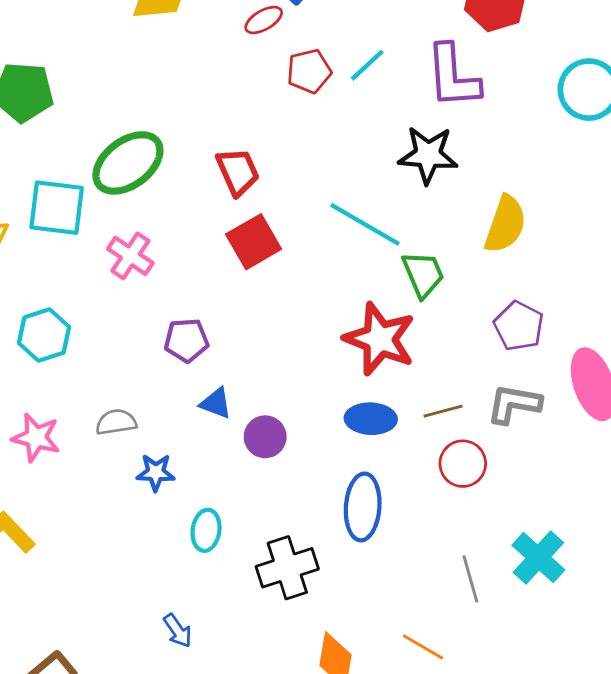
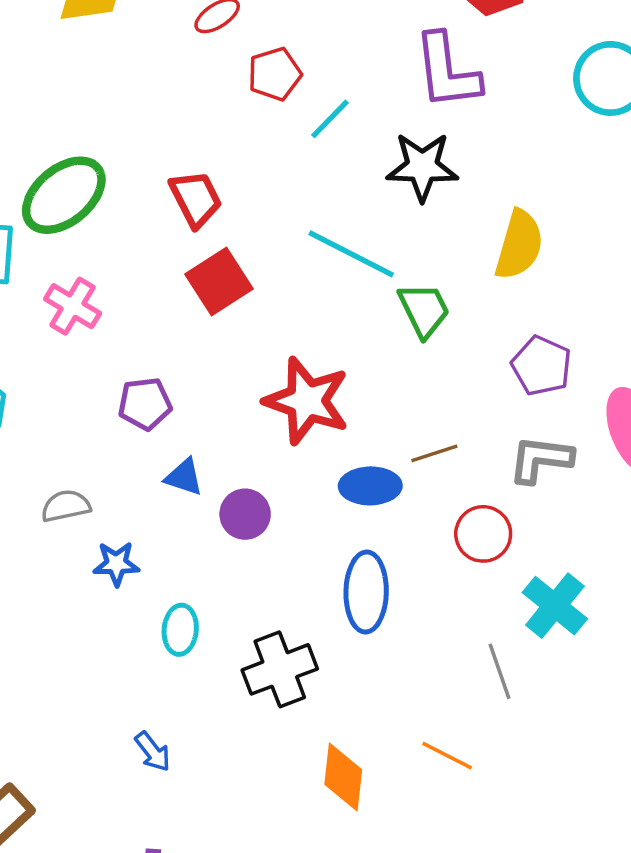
cyan line: (367, 65) -> (330, 119), moved
red star: (380, 339) -> (307, 401), moved
brown line: (443, 411) -> (434, 453), moved
cyan cross: (538, 558) -> (555, 606), moved

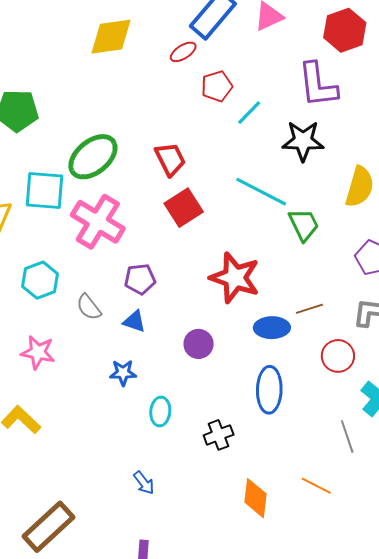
pink cross: (73, 306) -> (98, 222), size x1.6
blue triangle: (184, 477) -> (134, 321), moved
gray semicircle: (66, 506) -> (89, 307), moved, turned -116
black cross: (280, 669) -> (219, 435), size x0.7

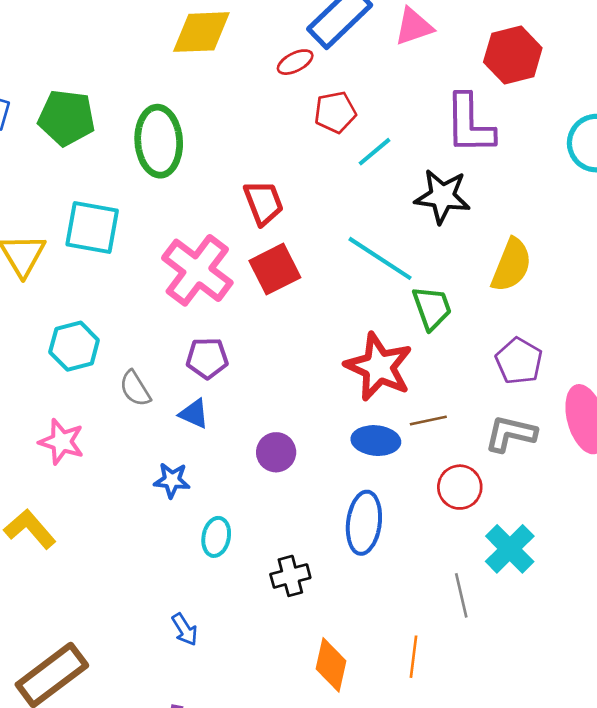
green ellipse: (93, 157) -> (159, 141), moved, turned -60
pink cross: (98, 222) -> (197, 270), moved
red star: (235, 278) -> (379, 367), moved
orange line: (316, 486) -> (414, 657), turned 64

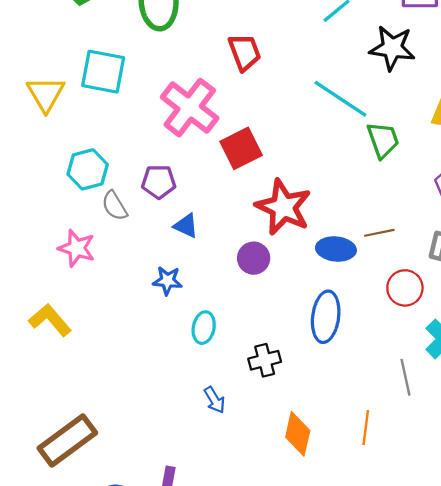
red square: (275, 269) -> (241, 148), moved
purple pentagon: (207, 358) -> (159, 182), moved
red star: (379, 367) -> (283, 207), moved
gray semicircle: (135, 389) -> (115, 206), moved
blue arrow: (185, 629) -> (215, 400), moved

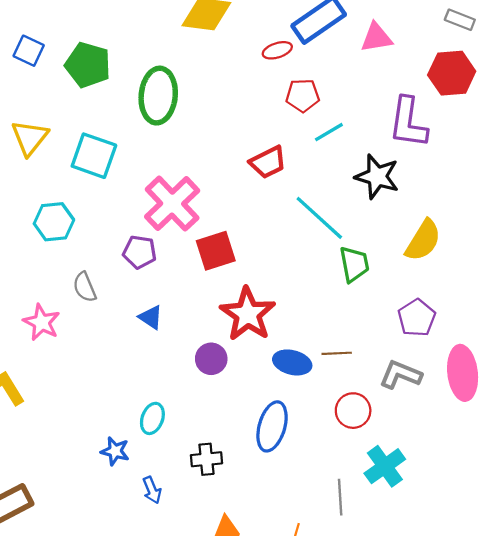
red trapezoid: (245, 52) -> (268, 162), moved, turned 75
yellow triangle: (46, 94) -> (30, 138), moved
cyan hexagon: (88, 169) -> (54, 222), moved
purple pentagon: (159, 182) -> (140, 252), moved
blue star: (167, 281) -> (115, 451), moved

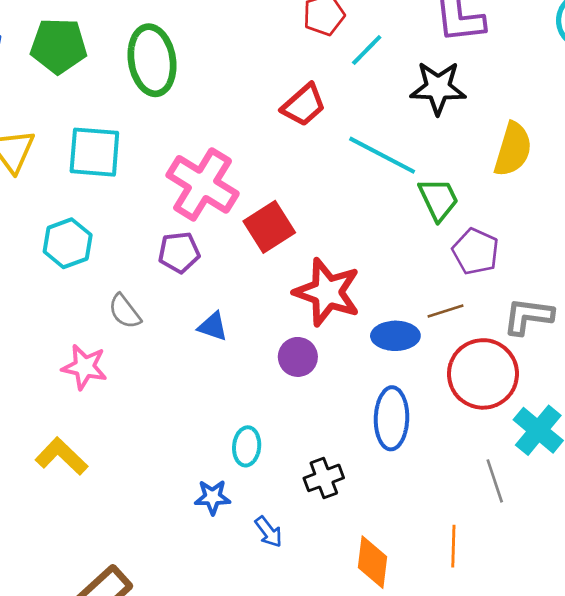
purple pentagon: (417, 318) -> (476, 251), moved
red circle: (353, 411) -> (483, 374), size x1.6

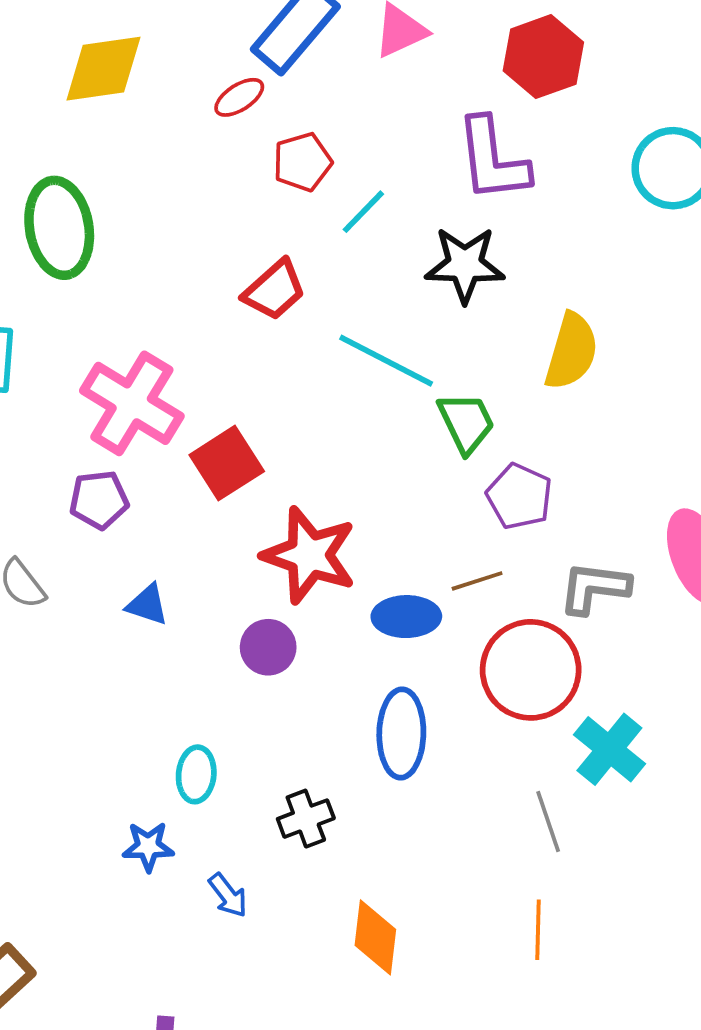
orange line: (453, 546) -> (538, 930), moved

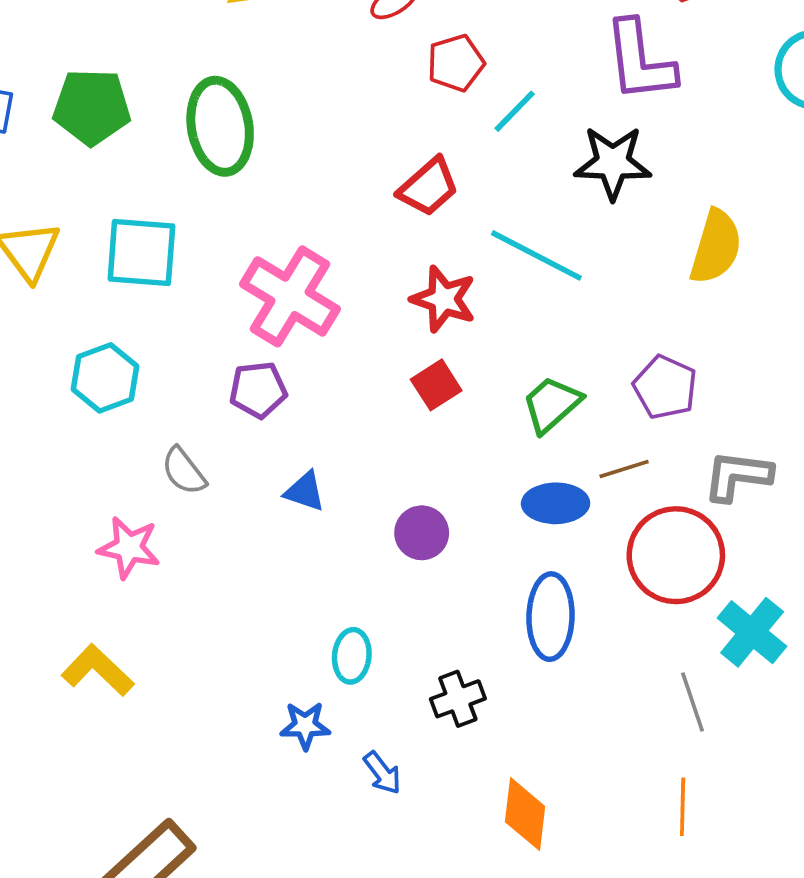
green trapezoid: (466, 423) -> (552, 404), moved, turned -106
red square: (227, 463) -> (436, 385), moved, size x0.7
red star: (309, 555) -> (443, 299), moved, size x0.7

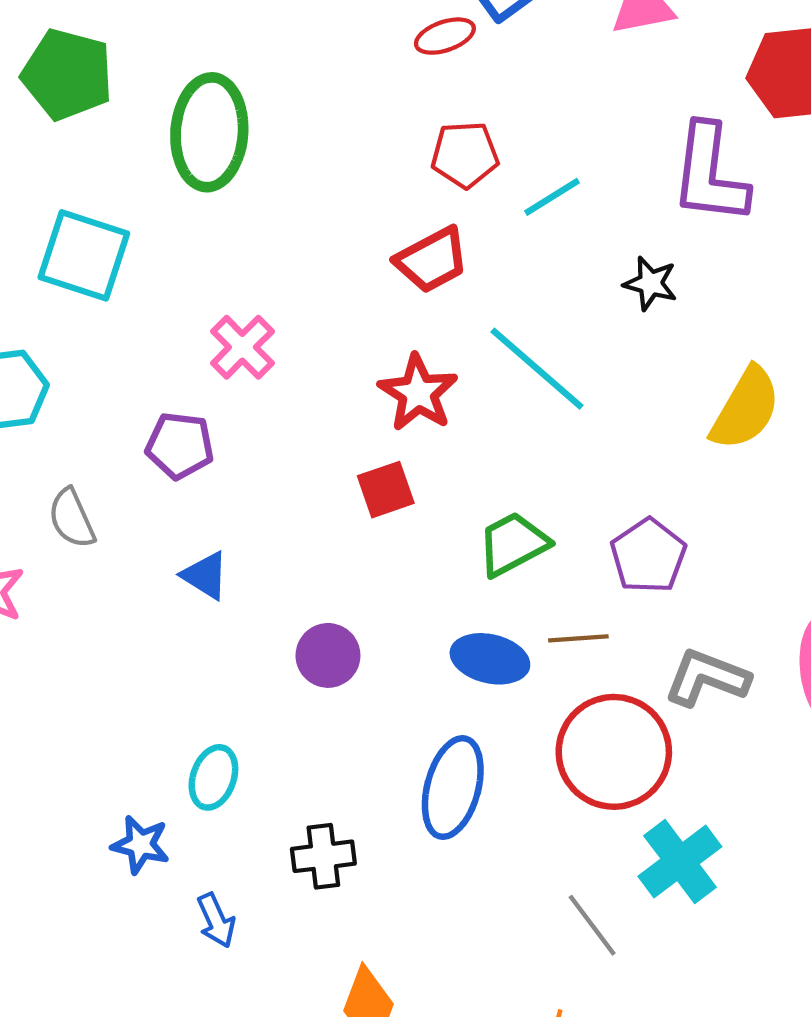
red pentagon: (456, 63) -> (465, 155), moved
black star: (613, 163) -> (650, 283), size x0.6
pink cross: (290, 296) -> (242, 347), size x0.6
gray line: (693, 702) -> (592, 925), turned -32

